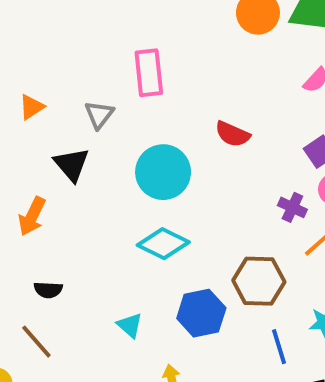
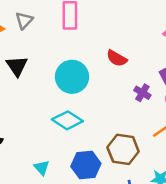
gray triangle: (99, 115) -> (24, 20), moved
purple cross: (292, 207) -> (142, 93), moved

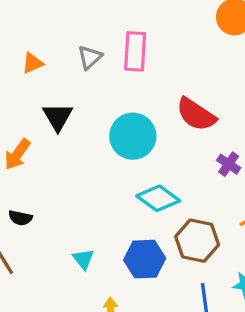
gray triangle: (24, 20) -> (90, 57), moved
red semicircle: (117, 58) -> (196, 114), size x1.4
cyan diamond: (67, 120) -> (158, 198), moved

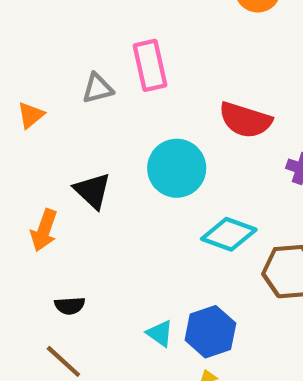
gray triangle: (90, 57) -> (98, 88), turned 44
black triangle: (58, 117) -> (92, 191), moved
blue hexagon: (145, 259) -> (210, 332), moved

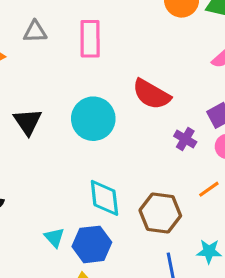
gray triangle: (98, 88) -> (35, 32), moved
cyan diamond: (229, 234) -> (104, 198), moved, turned 51

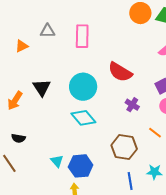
purple cross: (185, 139) -> (132, 105), moved
orange line: (209, 189) -> (155, 133), turned 72
cyan diamond: (104, 198) -> (83, 118), moved, turned -35

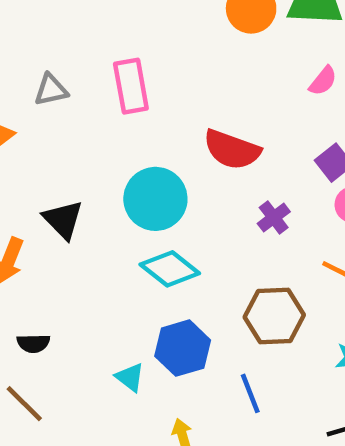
purple cross: (132, 105) -> (274, 218), turned 32
blue hexagon: (81, 166) -> (183, 348), moved
blue line: (130, 181) -> (250, 393), moved

